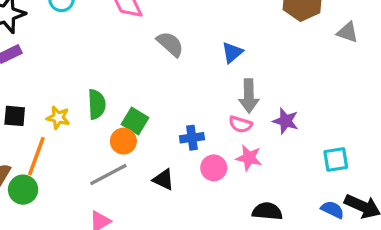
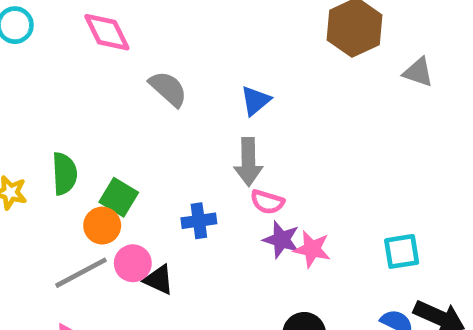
gray arrow: (249, 96) -> (248, 162), moved
purple star: (286, 121) -> (281, 240), moved
pink star: (249, 158) -> (312, 249), moved
pink circle: (214, 168) -> (133, 263), moved

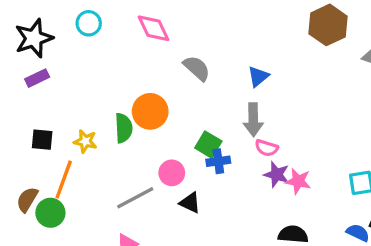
green square: (119, 197) -> (208, 145), moved
orange circle: (102, 226) -> (150, 111), moved, size x1.4
pink circle: (133, 263) -> (172, 173), moved

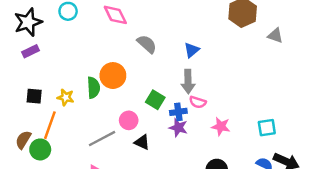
blue cross: (218, 161) -> (178, 112), moved
purple star: (276, 175) -> (178, 128), moved

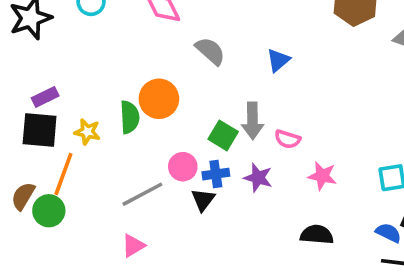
purple rectangle: (30, 51) -> (45, 97), moved
gray arrow: (188, 82) -> (253, 121), moved
black square: (34, 96) -> (40, 130), size x1.5
blue cross: (178, 112) -> (216, 174), moved
black triangle: (142, 142) -> (203, 200), turned 42

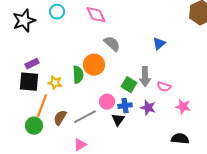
gray semicircle: (210, 51) -> (112, 44), moved
brown semicircle: (23, 196) -> (60, 118), moved

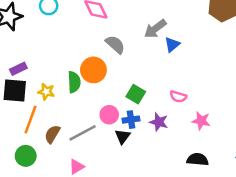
gray arrow: (145, 77) -> (155, 29), moved, turned 54
green circle: (34, 126) -> (26, 156), moved

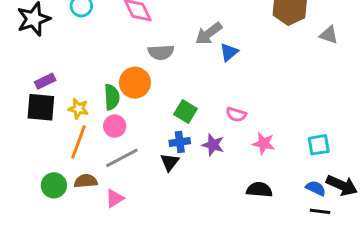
gray semicircle: (115, 44) -> (161, 52), turned 135
pink circle: (109, 115) -> (115, 126), moved
orange line: (30, 120) -> (78, 142), moved
brown semicircle: (52, 134) -> (86, 181), moved, turned 54

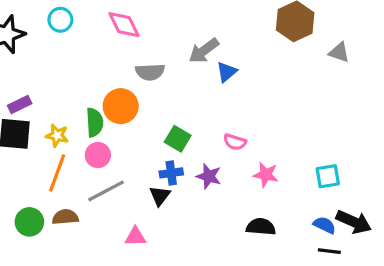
pink triangle: (115, 198) -> (135, 237), moved, turned 30

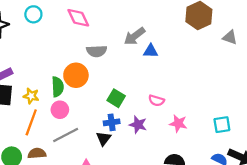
blue triangle: (227, 72) -> (151, 51), turned 42

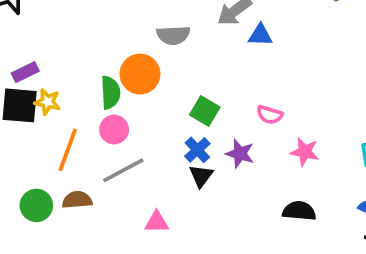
yellow star: (31, 96) -> (47, 102), moved
blue cross: (112, 122) -> (197, 150), turned -35
black triangle: (104, 138) -> (201, 176), moved

